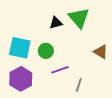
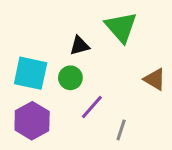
black triangle: (56, 23) -> (80, 46), moved
purple line: (60, 70) -> (92, 107), turned -30

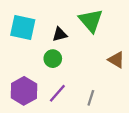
cyan square: (31, 73) -> (23, 27), moved
purple line: (92, 107) -> (57, 93), moved

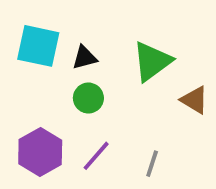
green triangle: (91, 21) -> (152, 61), moved, turned 35
black triangle: (60, 34) -> (85, 58), moved

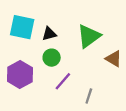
purple hexagon: (40, 152) -> (20, 74), moved
purple line: (96, 156) -> (63, 81), moved

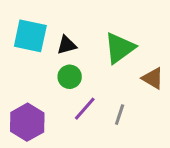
purple hexagon: (20, 74) -> (27, 122), moved
gray line: (89, 96) -> (120, 115), moved

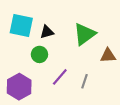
green circle: (70, 77) -> (39, 54), moved
brown triangle: (153, 78) -> (108, 56), turned -35

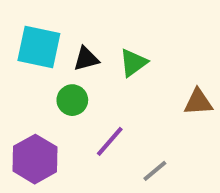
green triangle: (84, 34) -> (133, 63), moved, size x0.7
gray line: (84, 81) -> (155, 171), moved, turned 32

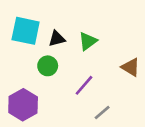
brown triangle: (198, 102) -> (131, 67), turned 36
purple line: (110, 141) -> (84, 85), moved

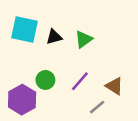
green circle: (48, 66) -> (45, 80), moved
brown triangle: (131, 67) -> (114, 86), moved

